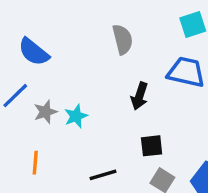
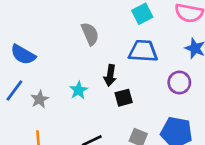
cyan star: (76, 116) -> (79, 90), moved
black square: (152, 146) -> (124, 98), moved

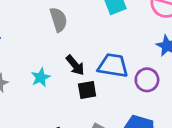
blue trapezoid: (143, 51) -> (113, 65), moved
black arrow: (110, 75) -> (75, 65), turned -54

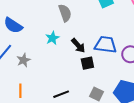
cyan star: (41, 77) -> (52, 38), moved

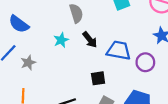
black arrow: (78, 45) -> (90, 40), moved
black square: (87, 63) -> (98, 78), moved

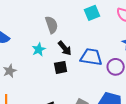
black square: (98, 78) -> (61, 67), moved

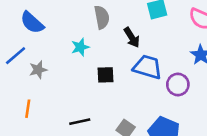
black arrow: (65, 48) -> (132, 37), moved

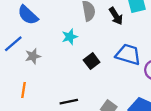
black arrow: (132, 37) -> (116, 16), moved
black square: (106, 75) -> (92, 61), turned -35

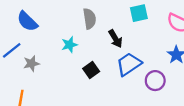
black arrow: (116, 16) -> (115, 39), moved
blue trapezoid: (128, 54) -> (129, 64), turned -52

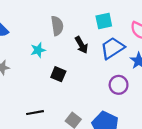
blue trapezoid: (129, 64) -> (112, 48), moved
black square: (91, 70) -> (58, 74), turned -32

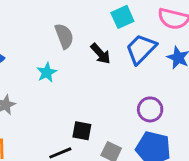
black square: (58, 74) -> (82, 131), moved
purple circle: (119, 85) -> (150, 109), moved

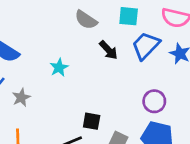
cyan square: (122, 17) -> (129, 16), turned 30
gray semicircle: (64, 36) -> (86, 20), moved, turned 145

